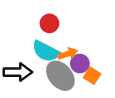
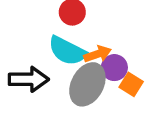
gray ellipse: (60, 76) -> (87, 84), turned 68

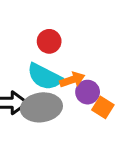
gray ellipse: (87, 84) -> (41, 107), moved, turned 54

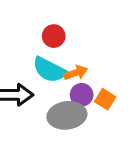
purple circle: (88, 92) -> (82, 95), moved
gray ellipse: (41, 107) -> (67, 115), moved

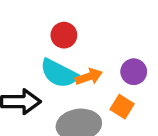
purple circle: (82, 95) -> (134, 72), moved

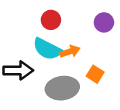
purple circle: (134, 72) -> (104, 22), moved

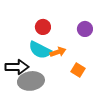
gray ellipse: (62, 88) -> (31, 81), moved

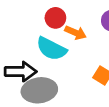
orange arrow: (58, 52) -> (76, 33), moved, turned 42

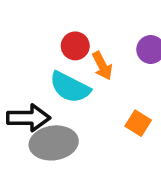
orange arrow: (76, 33) -> (102, 66), turned 40

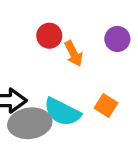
cyan semicircle: (70, 87) -> (62, 112), moved

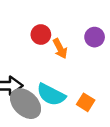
orange square: (106, 105) -> (86, 102), moved
gray ellipse: (30, 123) -> (26, 104), turned 52

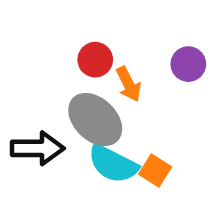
orange square: (86, 102) -> (155, 170), moved
gray ellipse: (26, 104) -> (95, 120), moved

